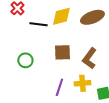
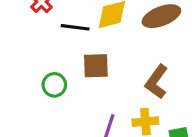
brown square: (62, 52) -> (96, 66), moved

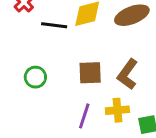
brown square: (96, 66) -> (90, 73), moved

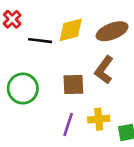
brown L-shape: (128, 74) -> (104, 70), moved
green circle: (35, 77) -> (23, 89), size x1.5

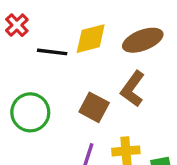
brown square: (73, 85) -> (94, 107), turned 30

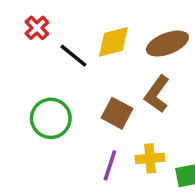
black line: (52, 52) -> (73, 56), turned 32

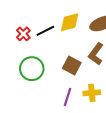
red cross: (37, 28) -> (23, 34), moved
black line: (73, 56) -> (45, 31), turned -66

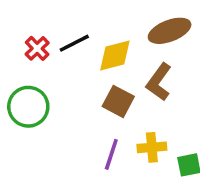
yellow diamond: (70, 22) -> (115, 56), moved
green circle: (32, 69) -> (28, 107), moved

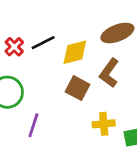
purple line: (111, 154) -> (33, 125), moved

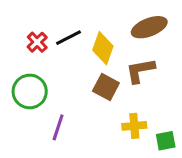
yellow diamond: (75, 52) -> (103, 48), turned -56
brown L-shape: (109, 73) -> (140, 71), turned 44

